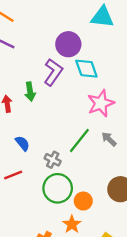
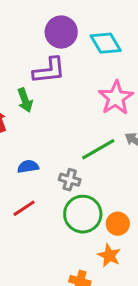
cyan diamond: (86, 69) -> (106, 43), moved
purple L-shape: (53, 72) -> (49, 70), turned 60
green line: (79, 141) -> (98, 149), turned 32
blue semicircle: (22, 143) -> (28, 167), turned -49

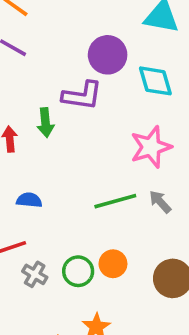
gray cross: (70, 180) -> (35, 274), moved
green circle: (83, 214) -> (78, 271), size x0.7
orange circle: (118, 224) -> (113, 264), moved

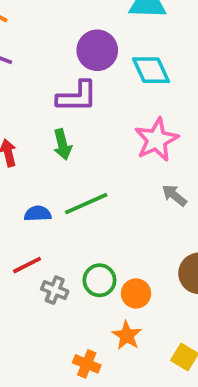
green arrow: (45, 123) -> (62, 144), moved
green line: (115, 201) -> (86, 204), moved
orange circle: (113, 264) -> (136, 293), moved

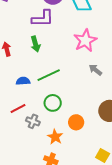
green circle: (99, 280) -> (53, 103), moved
orange star: (127, 335) -> (55, 137), moved

